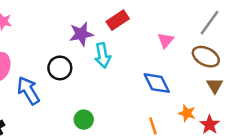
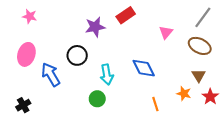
cyan arrow: (103, 55) -> (107, 74), moved
blue diamond: (157, 83) -> (144, 68), moved
brown triangle: (215, 86) -> (199, 76), moved
red star: (210, 125) -> (210, 97), moved

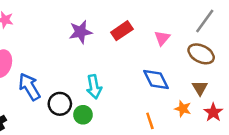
red rectangle: (126, 15) -> (122, 31), moved
black circle: (77, 55) -> (60, 104), moved
blue diamond: (144, 68) -> (156, 79), moved

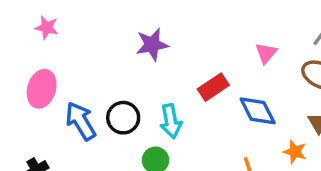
red rectangle: (122, 31) -> (213, 87), moved
black circle: (60, 104) -> (123, 118), moved

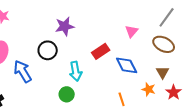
black circle: (123, 118) -> (48, 50), moved

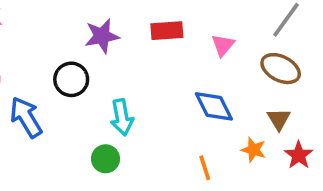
red rectangle: (101, 51) -> (167, 31), moved, turned 30

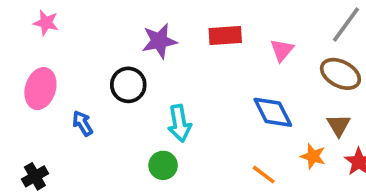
blue arrow: (26, 117) -> (83, 123), size x0.6
orange line: (205, 168) -> (264, 175), turned -35

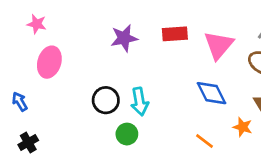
pink triangle: (282, 50) -> (219, 45), size x1.6
black circle: (128, 85) -> (106, 100), moved
pink ellipse: (40, 89) -> (49, 62), moved
blue arrow: (83, 123) -> (20, 102), moved

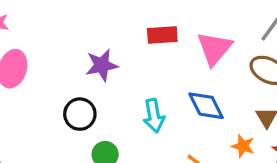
purple star: (124, 38) -> (102, 65), moved
cyan arrow: (140, 102) -> (154, 116), moved

